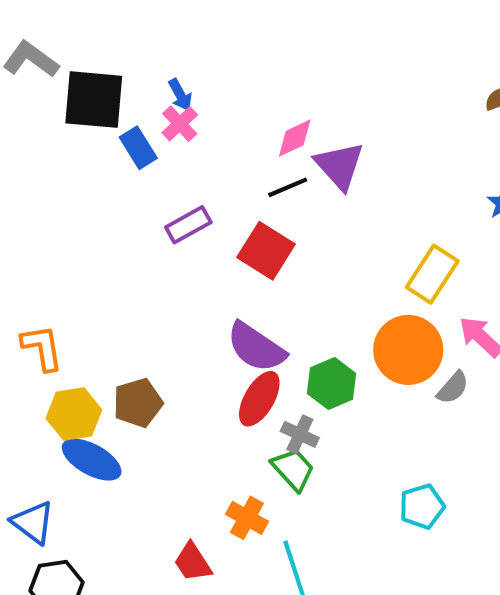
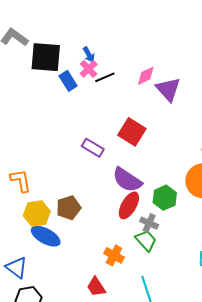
black line: (288, 187) -> (105, 77), moved
purple rectangle: (188, 225) -> (93, 148), moved, turned 60
orange cross: (247, 518) -> (114, 255), moved

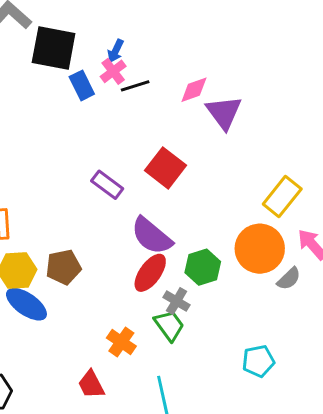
blue arrow: (89, 55) -> (116, 51), turned 49

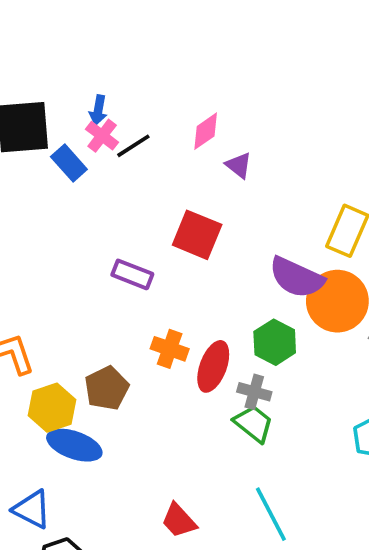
purple triangle: (224, 113) -> (239, 165), moved, size x0.6
purple semicircle: (152, 236) -> (297, 278), moved
orange cross: (121, 342) -> (170, 349), moved

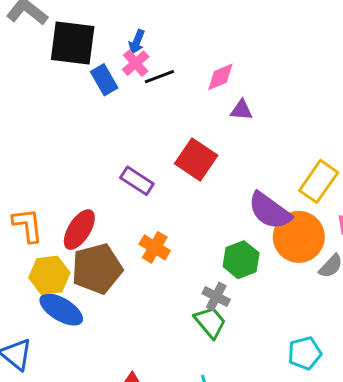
purple triangle: (239, 165) -> (242, 110), turned -45
red ellipse: (213, 366) -> (79, 230), moved
brown pentagon: (107, 388) -> (97, 269), size x1.4

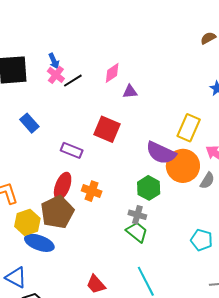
blue arrow: (137, 42) -> (54, 61), turned -35
blue rectangle: (104, 80) -> (29, 123), moved
red ellipse: (79, 230) -> (63, 186), moved
cyan pentagon: (305, 353) -> (202, 240), turned -30

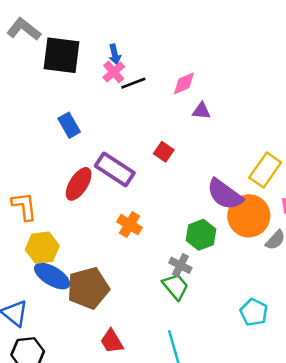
red square: (107, 129) -> (164, 152), size x0.6
purple rectangle: (72, 150) -> (115, 169), size x1.4
red ellipse: (63, 186) -> (79, 184), moved
brown pentagon: (57, 212) -> (88, 288), moved

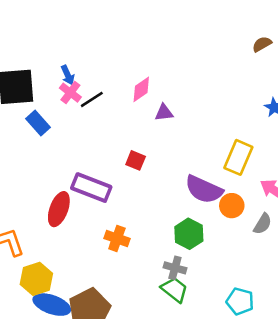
blue rectangle: (69, 125) -> (38, 123), moved
orange circle: (249, 216) -> (232, 206), size x0.6
cyan pentagon: (254, 312) -> (240, 301), moved

